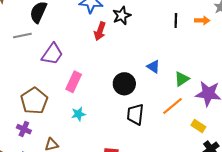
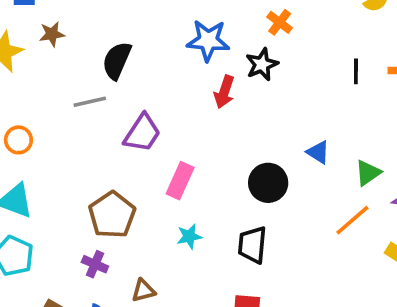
black trapezoid: (135, 114) -> (252, 245), moved

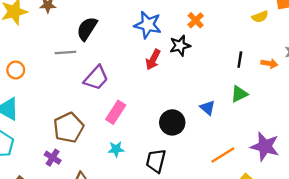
green triangle: (368, 173) -> (239, 94), moved

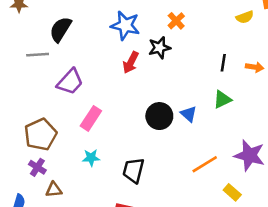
black circle: (172, 122) -> (159, 116), moved
purple cross: (53, 158) -> (37, 167), moved

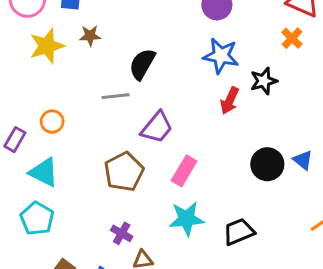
orange cross: (176, 21) -> (292, 38), moved
brown pentagon: (41, 135) -> (124, 172), moved
cyan star: (91, 158) -> (187, 219), size x1.6
black trapezoid: (133, 170) -> (239, 232), turned 56

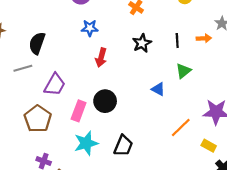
blue star: (221, 56) -> (90, 28), size x0.7
black star: (264, 81) -> (142, 43), moved
black circle: (267, 164) -> (105, 101), moved
black trapezoid: (239, 232) -> (123, 146), turned 145

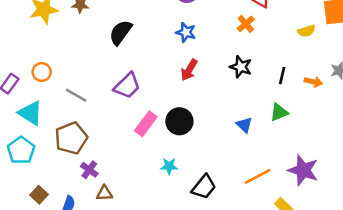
black star: (142, 43) -> (241, 67), turned 30
gray line: (23, 68) -> (76, 95), moved, turned 30
brown pentagon: (38, 119) -> (71, 138), moved
cyan star: (86, 143) -> (169, 166), moved, size x0.6
black trapezoid: (123, 146) -> (204, 187), moved

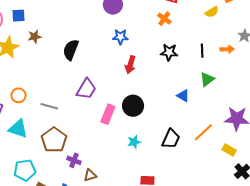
cyan pentagon: (21, 150) -> (25, 170), moved, turned -30
black trapezoid: (204, 187) -> (171, 139), moved

